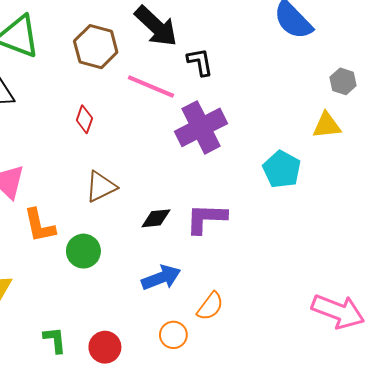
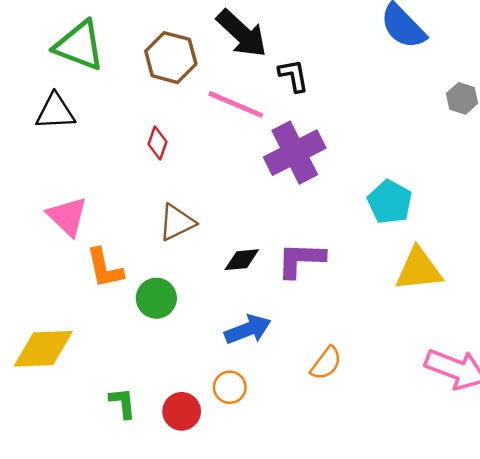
yellow triangle: (327, 125) -> (419, 269), moved, size x1.4
orange semicircle: (210, 306) -> (326, 363), moved
orange circle: (173, 335) -> (230, 387), moved

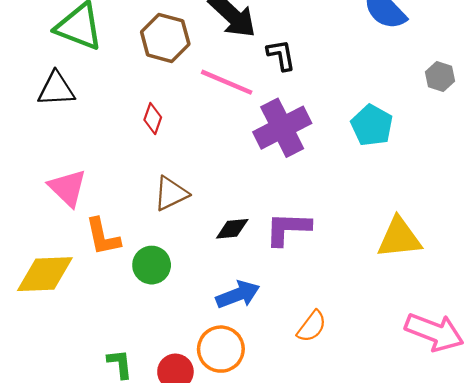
cyan pentagon: (390, 202) -> (372, 125), moved
yellow diamond: (43, 349) -> (45, 274), moved
orange circle: (230, 387) -> (221, 349), size x1.5

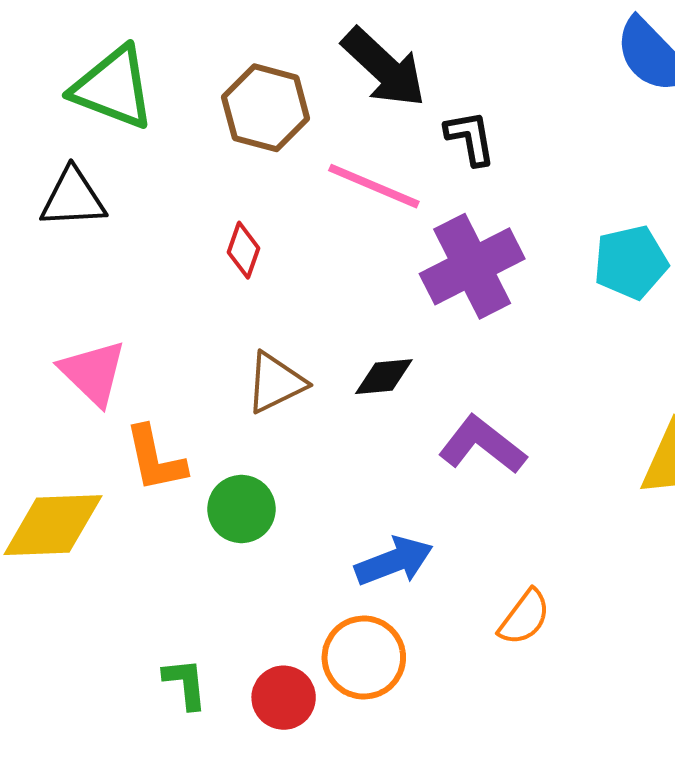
cyan pentagon: (372, 125) -> (631, 262), turned 30
black diamond: (232, 229) -> (384, 377), moved
purple L-shape: (288, 229) -> (482, 445), turned 36

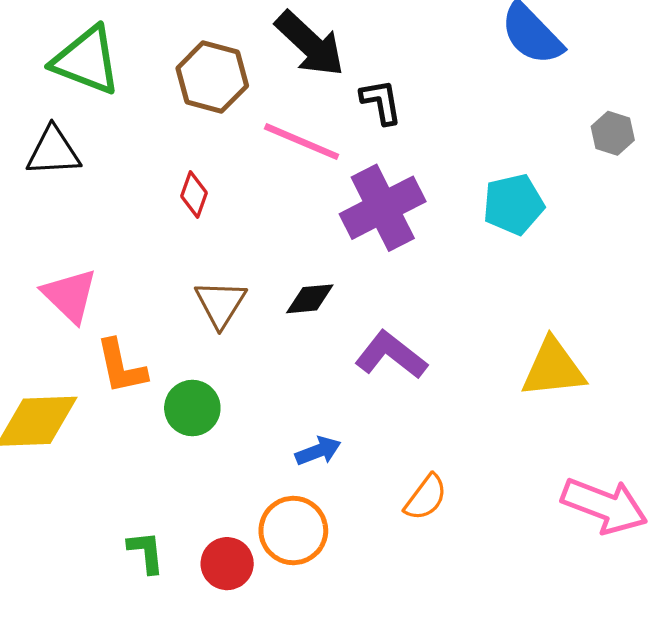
brown triangle: (276, 383) -> (220, 304), turned -32
blue arrow: (394, 561) -> (318, 451), size x0.7

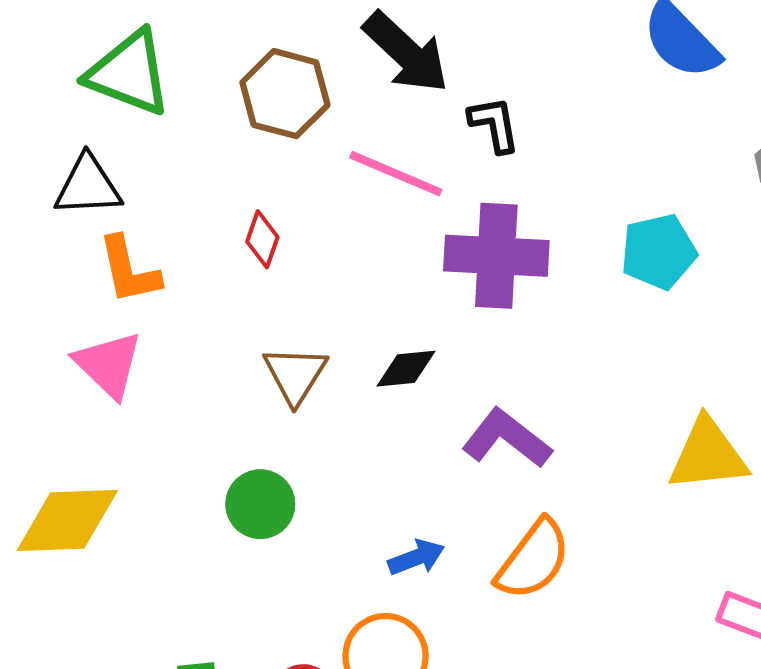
purple cross: (383, 208) -> (496, 256), turned 30
orange L-shape: (121, 367) -> (129, 270), moved
orange semicircle: (426, 497) -> (533, 560), moved, size x1.4

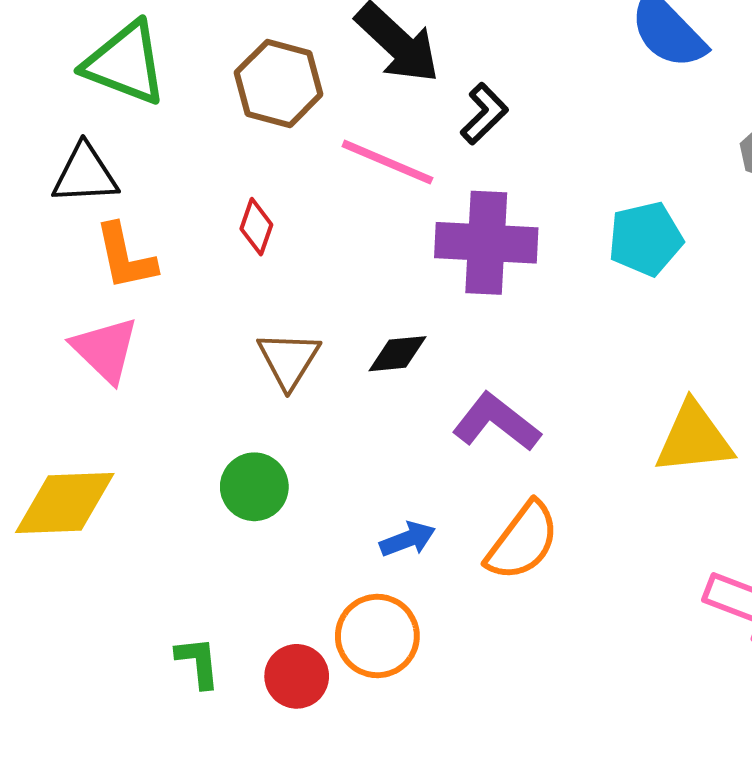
black L-shape: (494, 124) -> (484, 114), turned 56

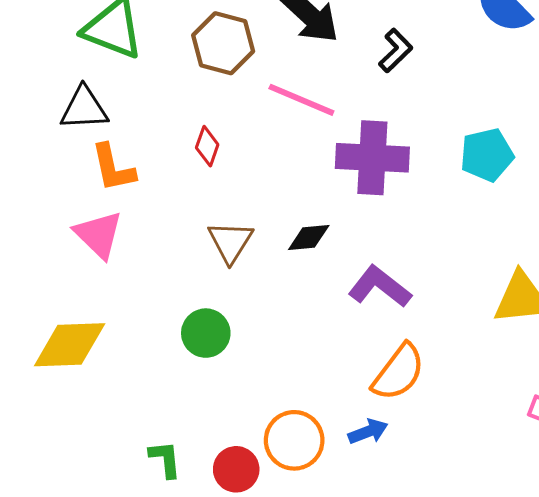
black L-shape: (484, 114) -> (396, 51), moved
blue arrow: (408, 539) -> (368, 432), moved

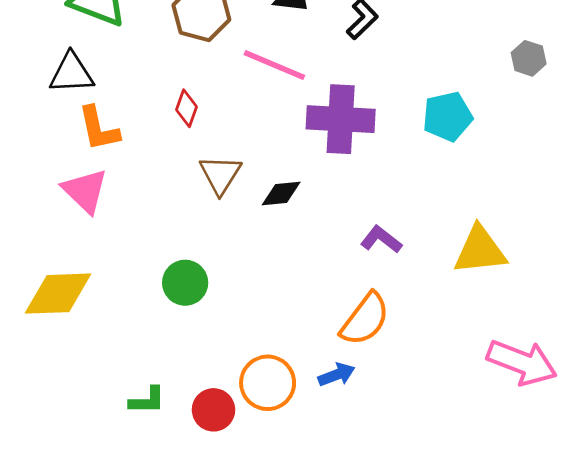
brown triangle: (230, 242) -> (220, 175), moved
purple L-shape: (380, 287) -> (381, 239), moved, size x0.7
green L-shape: (165, 459) -> (147, 400), turned 96

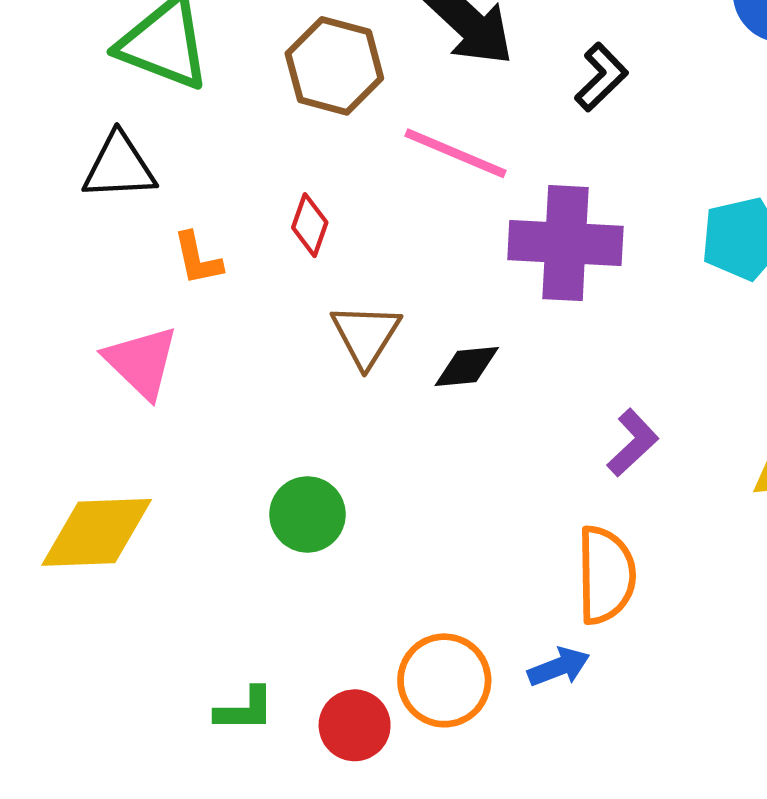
orange L-shape: (99, 129) -> (198, 259), moved, size x0.7
purple L-shape: (381, 239) -> (633, 443), turned 99
orange semicircle: (365, 319) -> (606, 575), turned -38

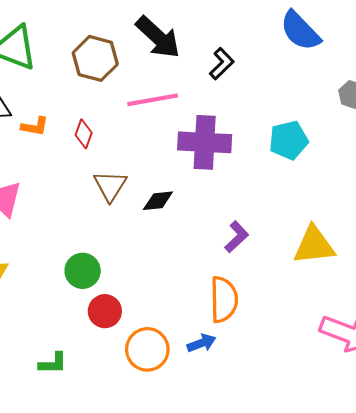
pink line: (456, 153) -> (153, 100), turned -33
orange L-shape: (198, 259) -> (35, 126), moved, turned -68
red circle: (355, 725) -> (105, 311), moved

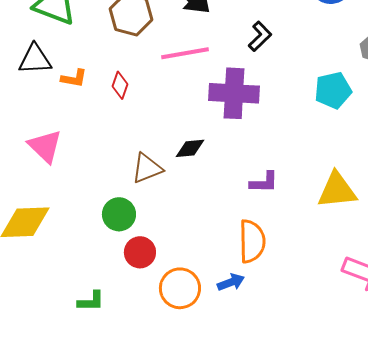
black L-shape: (222, 64) -> (260, 36), moved
cyan pentagon: (289, 140) -> (333, 90), moved
brown triangle: (110, 186) -> (147, 168), moved, turned 36
purple L-shape: (237, 237) -> (264, 182), turned 44

